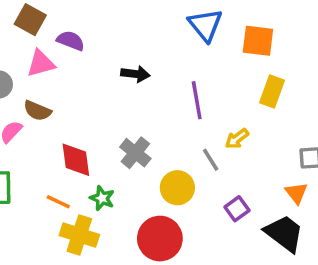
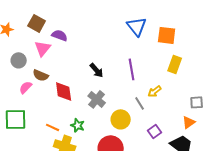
pink triangle: (41, 63) -> (43, 48), turned -36
black arrow: (135, 74) -> (97, 70), moved, turned 42
red diamond: (76, 160) -> (64, 91), moved
orange triangle: (296, 193) -> (189, 122), turned 32

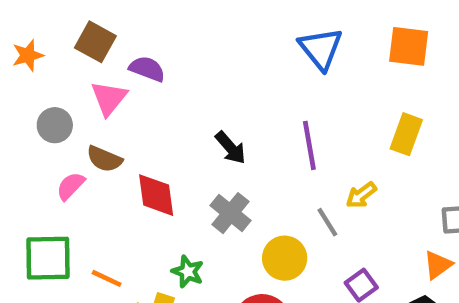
orange square: (167, 35) -> (409, 46), moved
orange line: (53, 127) -> (107, 278), moved

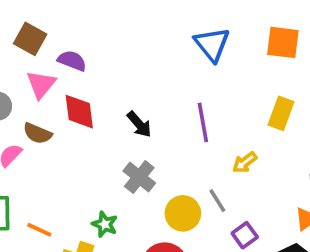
red diamond: (156, 195) -> (79, 112), moved
gray line: (327, 222) -> (217, 201), moved

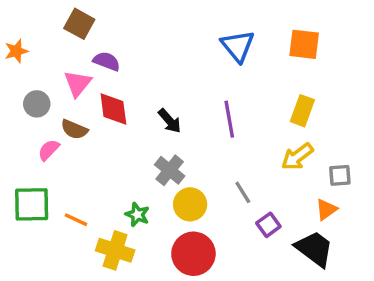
brown square: (30, 39) -> (79, 24), moved
yellow arrow: (245, 162) -> (297, 157), moved, size x1.4
yellow circle: (183, 213) -> (190, 204), moved

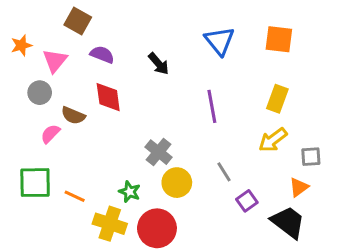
pink triangle: (78, 83) -> (55, 61), moved
black arrow: (170, 121) -> (159, 64), moved
red circle: (193, 254) -> (157, 228), moved

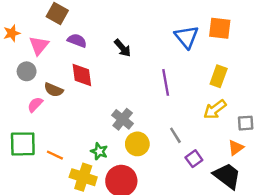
blue triangle: (219, 41) -> (187, 37), moved

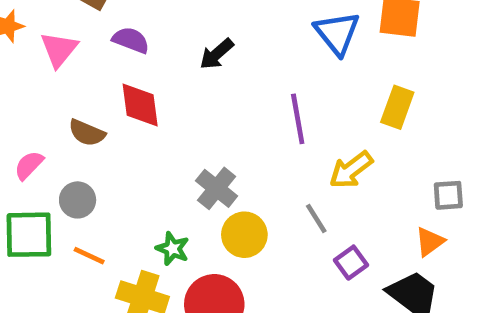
black arrow: (123, 48) -> (217, 54), turned 90
gray circle: (27, 71) -> (78, 200), moved
pink semicircle: (35, 105) -> (29, 165), moved
yellow arrow: (215, 109) -> (351, 170), moved

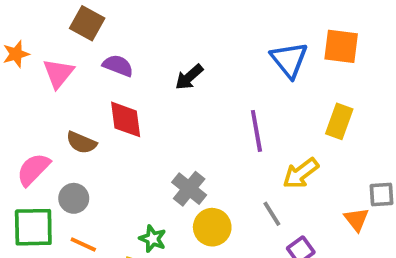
pink semicircle: (29, 165) -> (33, 169), size x1.4
orange triangle: (430, 242) -> (356, 219), moved, turned -32

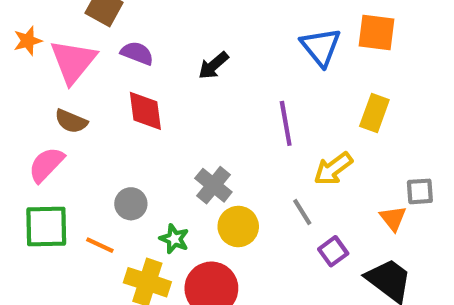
pink triangle: (58, 73) -> (73, 61), size x1.4
brown semicircle: (81, 143) -> (71, 121), moved
gray circle: (74, 198) -> (131, 204), moved

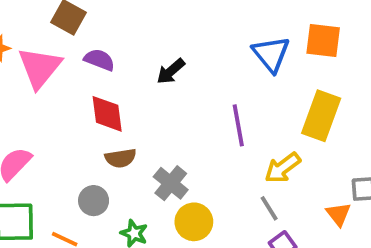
yellow rectangle: (374, 113) -> (321, 116), size x1.4
brown semicircle: (71, 121) -> (121, 158), moved, turned -32
gray line: (302, 212) -> (269, 208), moved

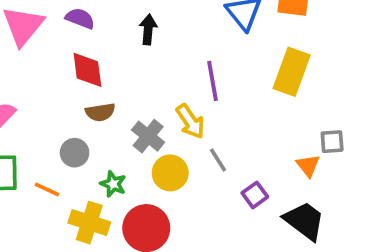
black arrow: (171, 71) -> (148, 29), turned 136
yellow arrow: (283, 168) -> (190, 121), moved, turned -87
gray line: (269, 208) -> (218, 160), moved

